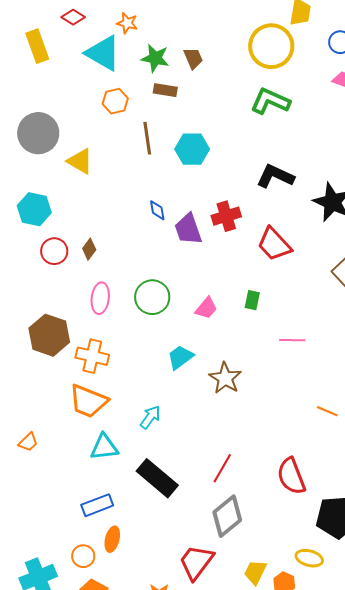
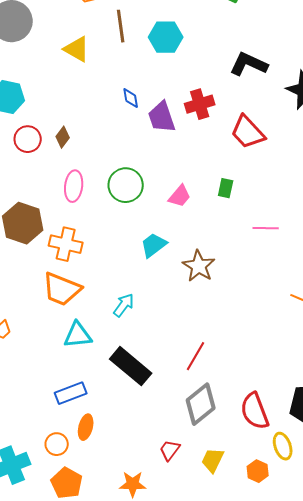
yellow triangle: (80, 161) -> (77, 49), moved
red semicircle: (291, 476) -> (255, 411), moved
yellow ellipse: (309, 558) -> (283, 446), turned 56
red trapezoid: (196, 562) -> (170, 450), size x0.6
yellow trapezoid: (255, 572) -> (213, 460), moved

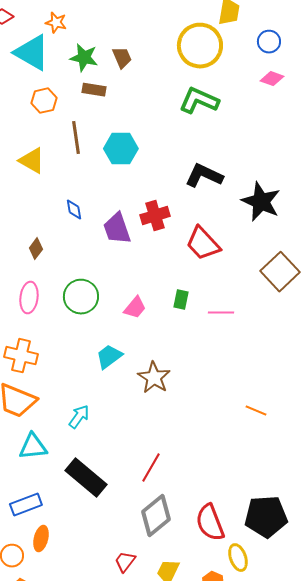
blue diamond: (131, 98) -> (74, 210), moved
brown diamond: (63, 137) -> (36, 249), moved
pink line: (266, 228) -> (221, 313), moved

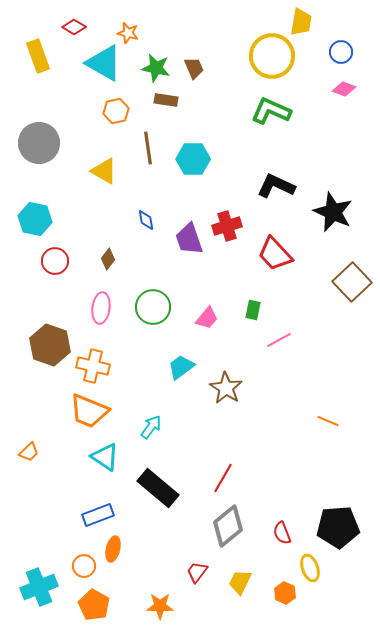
pink line: (221, 313) -> (279, 340), moved, turned -30
cyan triangle: (33, 447) -> (105, 457), turned 40
red semicircle: (210, 523) -> (282, 533), size x0.6

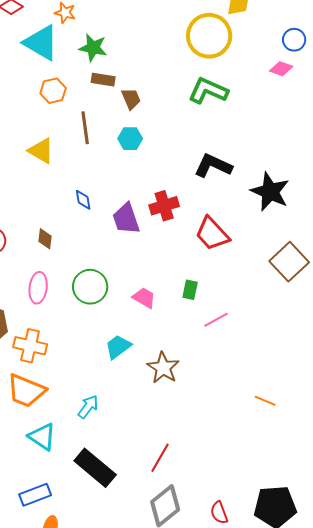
blue circle: (341, 52) -> (294, 40), moved
brown trapezoid: (194, 68) -> (131, 99), moved
cyan hexagon: (193, 159) -> (130, 139), size x0.7
brown diamond: (108, 259) -> (45, 239), turned -30
pink trapezoid: (207, 318) -> (144, 298), turned -100

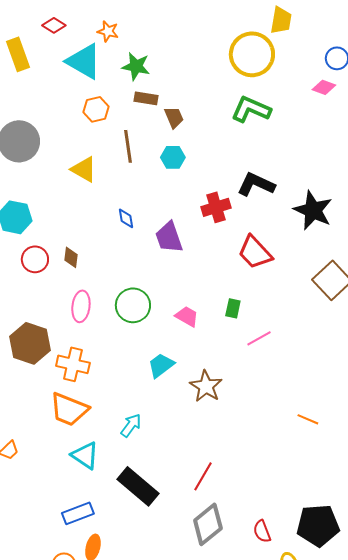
red cross: (164, 206) -> (216, 207), moved
brown diamond: (45, 239) -> (71, 257), moved

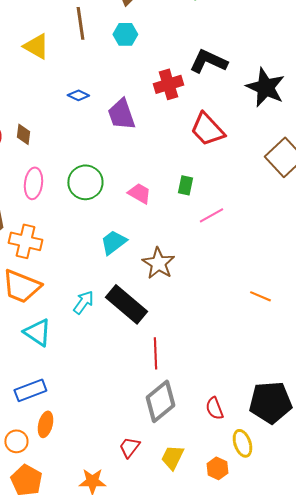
blue diamond: (126, 218) -> (78, 95), turned -55
red line: (203, 476) -> (155, 353), turned -32
black rectangle: (138, 486) -> (126, 304), moved

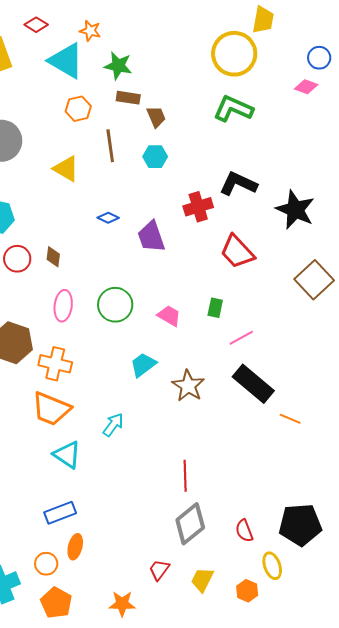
black rectangle: (126, 304) -> (253, 384), moved

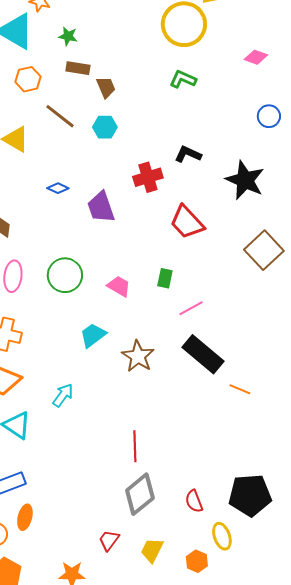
blue circle: (319, 58) -> (269, 116), moved
green star: (118, 66) -> (68, 36), size x0.7
green L-shape: (233, 109) -> (183, 79), size x0.7
brown line: (110, 146) -> (60, 116), turned -44
black L-shape: (238, 184) -> (188, 154), size x0.7

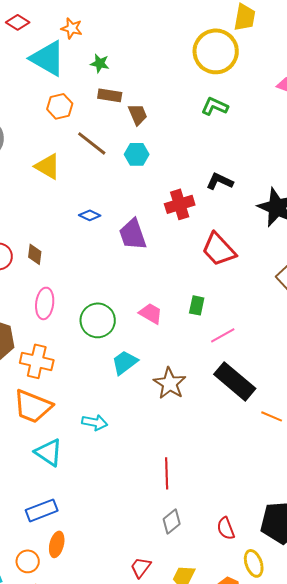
green circle: (65, 275) -> (98, 320), moved
cyan arrow: (63, 395) -> (95, 422), turned 65
gray diamond: (140, 494) -> (172, 521), size x0.6

